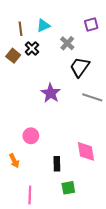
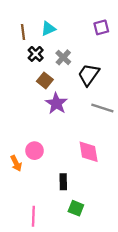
gray cross: (67, 43) -> (63, 57), moved
brown square: (13, 56) -> (45, 80), moved
pink diamond: (86, 151) -> (89, 152), moved
orange arrow: (14, 161) -> (16, 163), moved
green square: (68, 188) -> (76, 208), turned 32

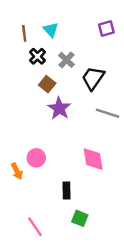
cyan triangle: (48, 29) -> (51, 30), turned -49
pink line: (33, 216) -> (35, 227), turned -36

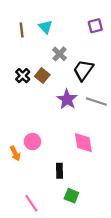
black cross: (37, 56) -> (23, 76), moved
purple star: (59, 108) -> (67, 99), moved

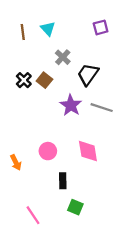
pink circle: (32, 142) -> (48, 151), moved

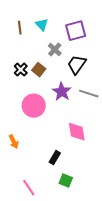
purple square: (101, 27) -> (76, 31), moved, size x1.5
pink circle: (48, 151) -> (34, 106), moved, size x1.5
black rectangle: (63, 181) -> (55, 158), turned 32

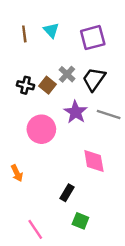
gray cross: (55, 50) -> (67, 74), moved
black cross: (21, 70) -> (25, 85), turned -32

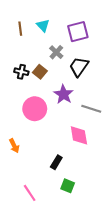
gray cross: (67, 74) -> (56, 52), moved
gray line: (109, 115) -> (91, 109), moved

